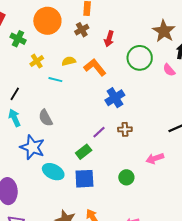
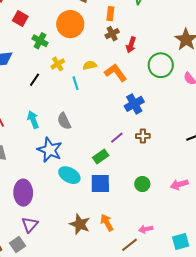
brown cross: (82, 30) -> (112, 34), moved
cyan line: (55, 80) -> (76, 83), turned 56
black line: (15, 94) -> (35, 80), moved
pink arrow: (155, 158) -> (179, 184), moved

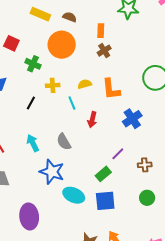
red arrow: (131, 45) -> (92, 120), moved
yellow cross: (58, 64) -> (53, 85), turned 32
orange L-shape: (116, 73) -> (111, 89), turned -145
brown cross: (143, 136) -> (145, 165), moved

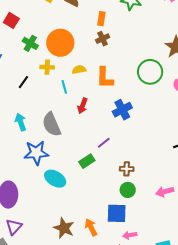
orange circle: (62, 45) -> (60, 43), moved
gray semicircle: (64, 142) -> (52, 124), size x1.4
brown cross: (145, 165) -> (127, 169), moved
blue star: (52, 172) -> (36, 153), turned -30
blue square: (105, 201) -> (117, 213), moved

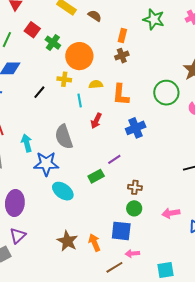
green cross: (30, 43) -> (53, 43), moved
cyan arrow: (21, 122) -> (27, 143), moved

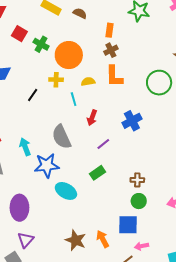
orange L-shape: (121, 95) -> (114, 76), moved
purple line: (114, 159) -> (103, 144), moved

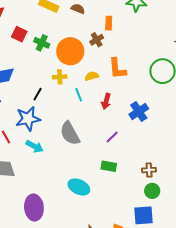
brown cross: (111, 50) -> (97, 40), moved
red arrow: (92, 118) -> (106, 101), moved
cyan arrow: (25, 147) -> (35, 146), turned 144
blue star: (47, 165) -> (28, 119), moved
green rectangle: (97, 173) -> (109, 166), turned 49

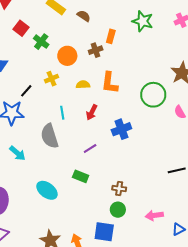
orange circle: (70, 51) -> (67, 56), size x0.7
yellow cross: (60, 77) -> (52, 79), turned -32
cyan line: (79, 95) -> (62, 113), moved
cyan arrow: (35, 146) -> (17, 153), moved

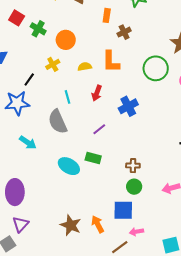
brown cross: (96, 50) -> (124, 32), moved
cyan ellipse: (47, 190) -> (69, 166), moved

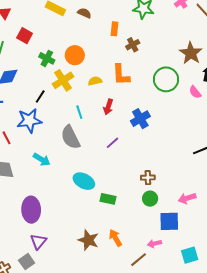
green cross: (38, 29) -> (47, 58), moved
yellow cross: (53, 64) -> (63, 80), size x1.5
green rectangle: (93, 158) -> (108, 199), moved
blue square: (123, 210) -> (169, 221), moved

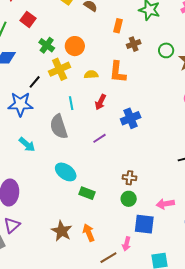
green circle: (166, 79) -> (166, 50), moved, size x0.6
pink arrow: (154, 243) -> (126, 244), turned -72

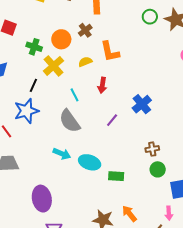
brown cross: (134, 44) -> (85, 30), moved
blue cross: (131, 118) -> (142, 104), moved
cyan arrow: (27, 144) -> (62, 154), moved

